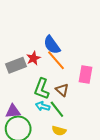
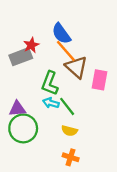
red star: (33, 58) -> (31, 45), moved
pink rectangle: (86, 75) -> (99, 80), moved
brown triangle: (62, 90) -> (76, 67), moved, size x1.5

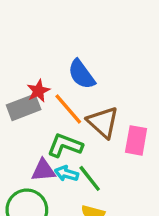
orange line: (66, 51) -> (68, 109), moved
green L-shape: (50, 83) -> (65, 145), turned 90
purple triangle: (17, 109) -> (43, 170), moved

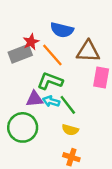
blue semicircle: (81, 74) -> (62, 30), turned -40
brown triangle: (103, 122) -> (88, 51), moved, turned -40

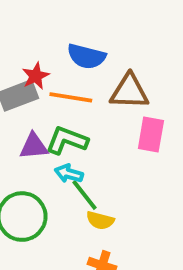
orange line: (52, 55) -> (71, 97), turned -40
purple triangle: (35, 99) -> (34, 146), moved
green line: (68, 105) -> (84, 195), moved

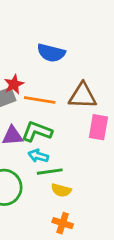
blue semicircle: (86, 56) -> (51, 53), moved
green line: (84, 195) -> (50, 172), turned -60

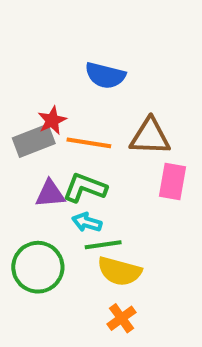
yellow semicircle: (61, 190) -> (119, 271), size x1.5
orange cross: (63, 223) -> (121, 318), turned 36

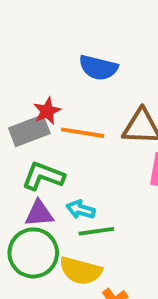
green L-shape: (85, 188) -> (43, 176), moved
purple triangle: (50, 194) -> (39, 214), moved
yellow semicircle: (119, 271) -> (81, 271), moved

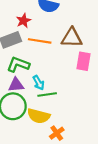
red star: (47, 111) -> (24, 21), moved
cyan arrow: (81, 210) -> (39, 83), turned -136

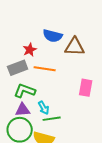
brown triangle: (72, 38) -> (75, 47), moved

